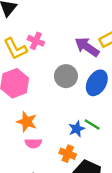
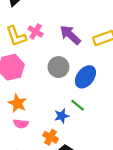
purple arrow: (87, 47) -> (70, 35), moved
green line: (92, 124) -> (78, 105), moved

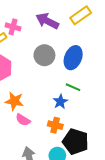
pink semicircle: (21, 124) -> (23, 120), turned 40

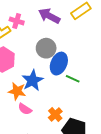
blue ellipse: (73, 58) -> (59, 64), moved
blue star: (60, 102) -> (33, 80), moved, size x1.5
orange cross: (55, 125) -> (55, 114), turned 32

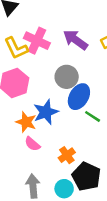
pink cross: (17, 21) -> (37, 41), size x1.5

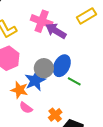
purple arrow: (75, 40) -> (56, 31), moved
pink cross: (37, 41) -> (42, 21), moved
gray circle: (67, 77) -> (44, 68), moved

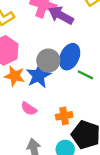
orange star: (19, 90) -> (15, 76), moved
orange cross: (55, 115) -> (64, 116), turned 32

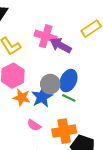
green line: (85, 75) -> (69, 98), moved
orange cross: (64, 116) -> (64, 131), size x1.6

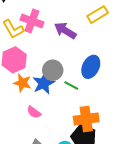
pink cross: (46, 36) -> (32, 21), moved
blue ellipse: (68, 81) -> (91, 67), moved
orange cross: (64, 131) -> (86, 119), moved

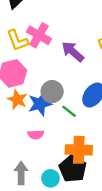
pink semicircle: (34, 112) -> (36, 135), moved, turned -48

